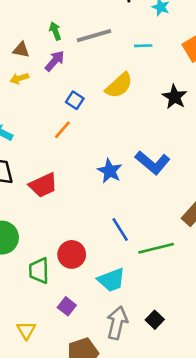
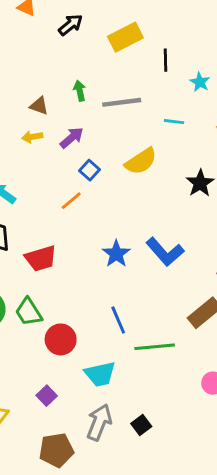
purple arrow: (55, 61) -> (72, 138), moved
green trapezoid: (39, 271) -> (29, 312), moved, turned -40

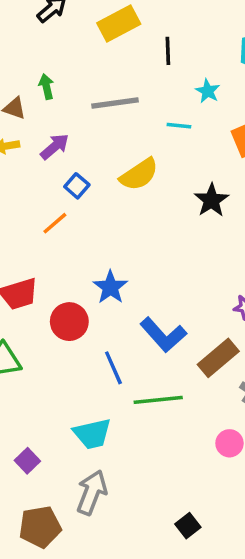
cyan star: (200, 82) -> (208, 91), moved
green arrow: (80, 91) -> (46, 87), moved
blue L-shape: (165, 252) -> (163, 335), moved
red circle: (61, 339) -> (69, 322), moved
black square: (141, 425) -> (188, 526), moved

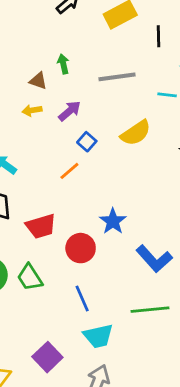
blue line: (113, 368) -> (82, 299), moved
purple square: (27, 461) -> (47, 357), size x1.5

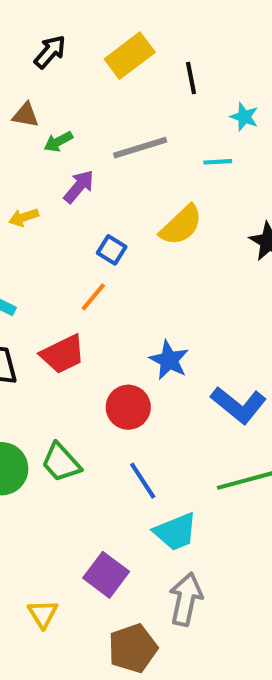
green arrow: (63, 64) -> (58, 142), turned -96
brown triangle: (38, 81) -> (26, 115), moved
purple arrow: (70, 111) -> (79, 187), moved
red trapezoid: (41, 226) -> (63, 354), moved

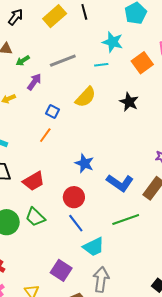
black line: (191, 78) -> (84, 12), moved
cyan star: (244, 117) -> (113, 42), size x1.5
red trapezoid: (63, 354) -> (34, 181), moved
red circle: (128, 407) -> (74, 197), moved

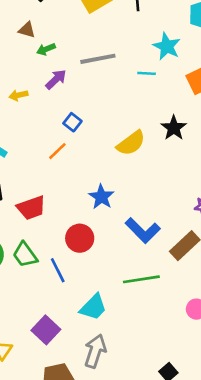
yellow semicircle: (86, 97) -> (131, 143), moved
blue line: (76, 223) -> (58, 270), moved
cyan trapezoid: (94, 247) -> (93, 307), turned -30

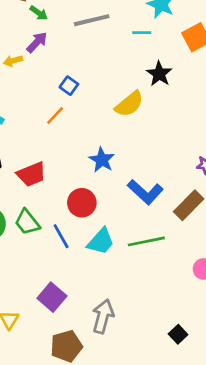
green arrow: (46, 49) -> (39, 13), turned -120
purple arrow: (56, 79) -> (37, 42), moved
black star: (174, 128) -> (159, 74), moved
cyan trapezoid: (93, 307) -> (101, 241), moved

